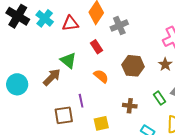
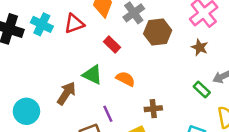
green triangle: (68, 60) -> (92, 75), moved
brown hexagon: (133, 66) -> (158, 32), moved
brown cross: (130, 106) -> (153, 109), moved

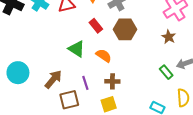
brown hexagon: (158, 32) -> (125, 29), moved
brown arrow: (66, 93) -> (53, 79), moved
brown cross: (153, 109) -> (112, 81), moved

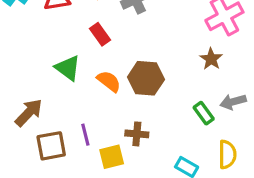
brown hexagon: (125, 29) -> (146, 78), moved
brown cross: (112, 81) -> (137, 134), moved
purple line: (85, 83) -> (85, 135), moved

